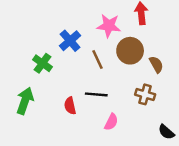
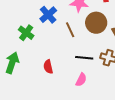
black line: (96, 94) -> (84, 58), moved

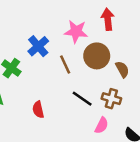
black line: (84, 58) -> (82, 99), turned 30
pink semicircle: (81, 80) -> (102, 125), moved

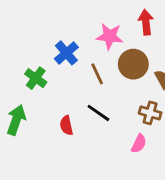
black line: (82, 99) -> (98, 113), moved

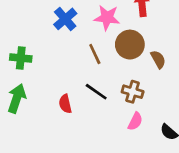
blue cross: (66, 53) -> (65, 19), moved
green cross: (36, 78) -> (21, 58), moved, turned -30
brown cross: (150, 113) -> (133, 92), moved

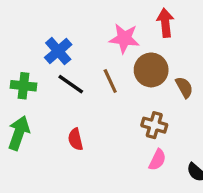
blue cross: (65, 19) -> (58, 51), moved
black line: (96, 92) -> (71, 84), moved

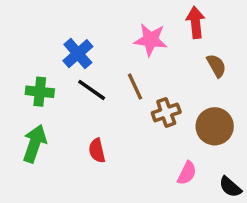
brown circle: (151, 70) -> (215, 126), moved
brown semicircle: (184, 87) -> (216, 66), moved
brown cross: (154, 125) -> (166, 112), moved, turned -35

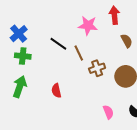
blue cross: (78, 54) -> (19, 34), moved
black line: (92, 90) -> (58, 44), moved
pink semicircle: (187, 173) -> (108, 112), moved, turned -48

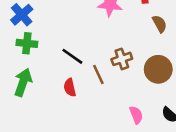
black line: (58, 44) -> (72, 56), moved
brown line: (79, 53) -> (98, 75), moved

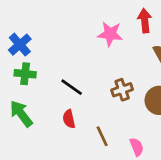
brown line: (98, 75) -> (102, 136), moved
green arrow: (23, 82) -> (21, 114), turned -56

